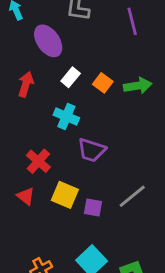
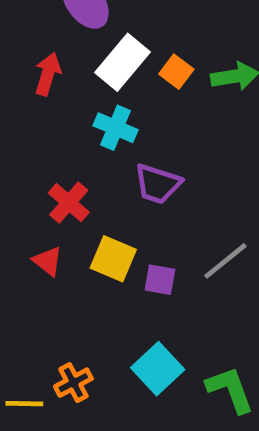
white rectangle: (71, 77) -> (123, 62), size x1.6

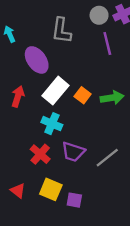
red cross: (69, 203) -> (40, 154), moved
gray line: (225, 261) -> (107, 158), moved

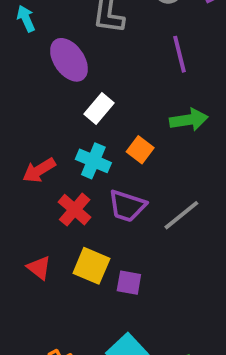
purple line: (107, 43) -> (179, 54), moved
white rectangle: (55, 91) -> (99, 108), size x0.7
orange square: (83, 95) -> (140, 150), moved
red arrow: (18, 96) -> (39, 170), moved, turned -138

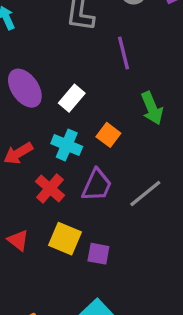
purple line: (179, 54) -> (124, 53), moved
purple ellipse: (69, 60) -> (25, 88), moved
green arrow: (189, 120) -> (152, 108), turned 76
purple trapezoid: (127, 206) -> (97, 185), turned -84

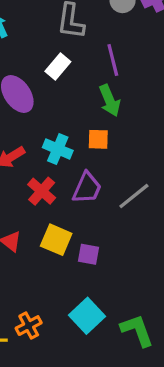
white rectangle: (72, 98) -> (58, 66), moved
green arrow: (152, 108) -> (110, 100), moved
orange square: (108, 135) -> (98, 139), turned -35

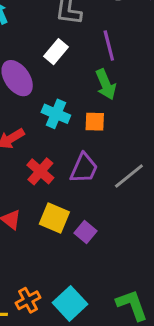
cyan cross: (58, 149) -> (56, 114), moved
purple square: (89, 254) -> (85, 232), turned 30
cyan square: (87, 316) -> (70, 303), moved

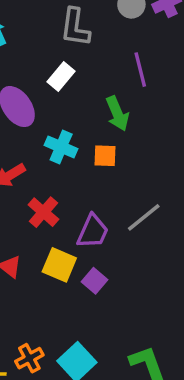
purple line: (109, 46) -> (140, 70), moved
purple trapezoid: (84, 168) -> (93, 231), moved

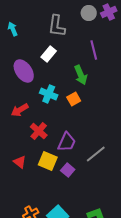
orange square: (105, 156) -> (74, 99), turned -32
gray line: (144, 217) -> (96, 154), moved

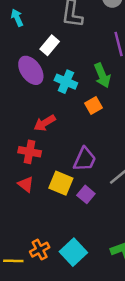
white rectangle: (49, 54) -> (50, 45), moved
cyan cross: (49, 94) -> (66, 82), moved
red arrow: (20, 110) -> (45, 123), moved
red cross: (39, 131) -> (30, 152), moved, turned -30

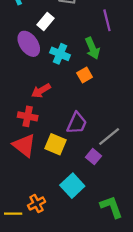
red triangle: (26, 184) -> (24, 145), size x1.6
purple square: (86, 194) -> (94, 157), moved
cyan square: (73, 252) -> (72, 186), moved

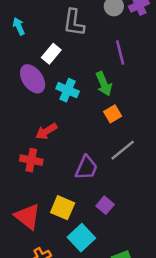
orange square: (85, 75) -> (113, 114), moved
gray line: (109, 136) -> (123, 150), moved
yellow square: (56, 144) -> (63, 208), moved
red triangle: (24, 145) -> (28, 216), moved

